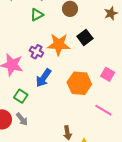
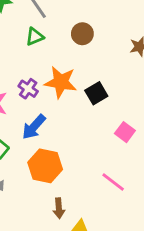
black square: (85, 37) -> (96, 93), moved
orange hexagon: (79, 83) -> (45, 166), moved

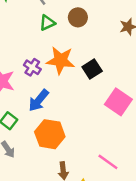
green triangle: (35, 37) -> (47, 23), moved
pink square: (125, 132) -> (118, 102), size x1.5
pink line: (113, 182) -> (108, 162), moved

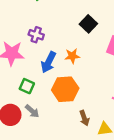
orange star: (61, 60) -> (72, 56), moved, size x0.6

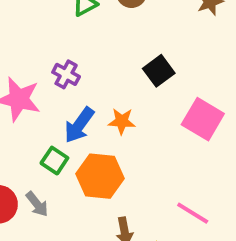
green square: (27, 86) -> (54, 161), moved

